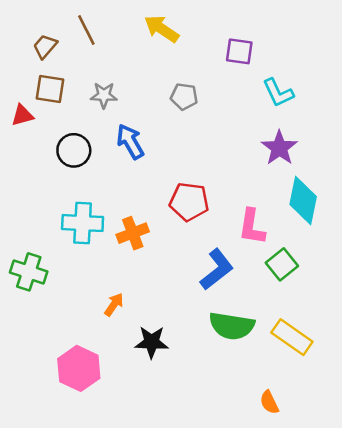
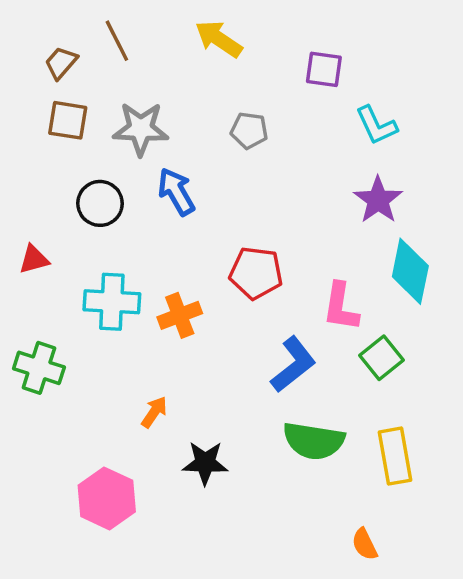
gray star: (104, 95) -> (141, 129), size x1.5
red triangle: (22, 115) -> (34, 259), moved
yellow rectangle: (292, 337) -> (395, 456), turned 45

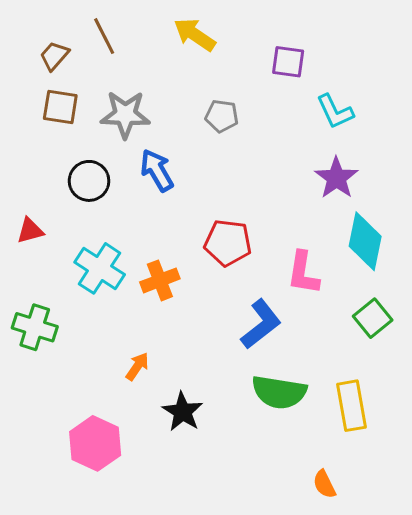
cyan cross: (112, 302) -> (100, 268), turned 30
green square: (381, 358) -> (373, 318), moved
black star: (205, 463) -> (183, 412), turned 30

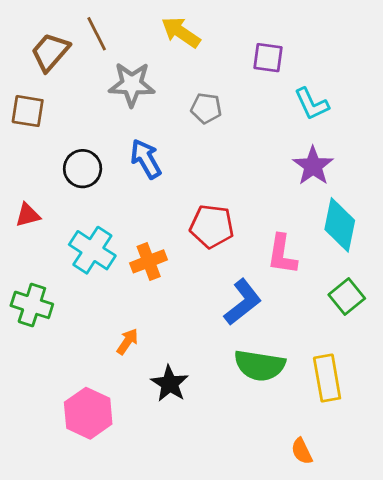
brown trapezoid: (54, 56) -> (50, 52), size x1.4
brown square: (60, 107) -> (28, 111), moved
gray star: (125, 115) -> (132, 84), moved

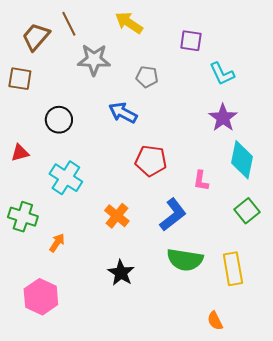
blue arrow: (146, 159) -> (123, 113), moved, turned -32
pink L-shape: (282, 254) -> (201, 181), size x0.7
orange cross: (149, 261) -> (117, 216), moved, turned -30
orange arrow: (127, 342) -> (57, 243), moved
pink hexagon: (88, 413) -> (41, 297), moved

